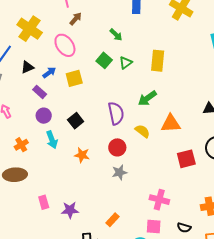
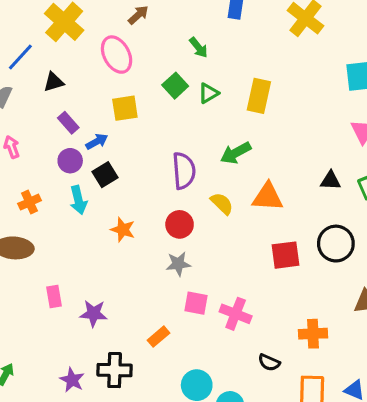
blue arrow: (49, 73) -> (97, 142), moved
black square: (76, 121) -> (105, 175), moved
pink square: (154, 226) -> (196, 303), moved

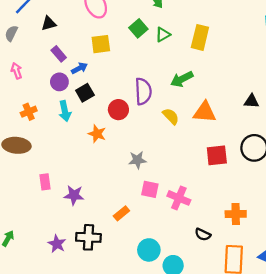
red circle: (180, 224) -> (118, 110), moved

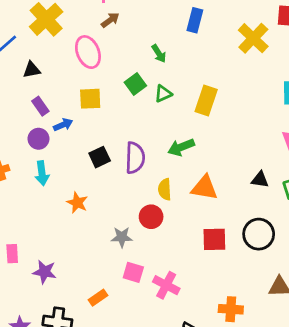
black square: (85, 93) -> (100, 157), moved
red circle: (118, 110) -> (151, 217), moved
yellow semicircle: (171, 116) -> (165, 189), turned -144

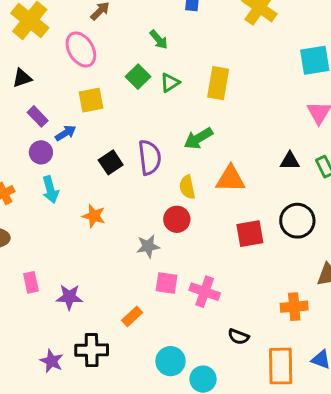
orange cross: (231, 309) -> (294, 307), moved

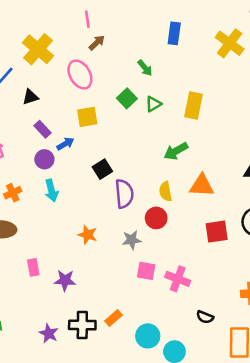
purple semicircle: (150, 157) -> (124, 194), moved
orange star: (94, 216) -> (88, 235), moved
orange rectangle: (132, 316) -> (113, 318), moved

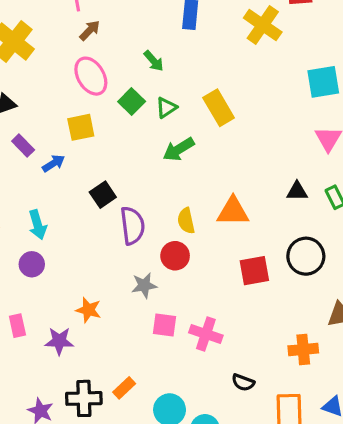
pink ellipse: (80, 74) -> (91, 76), moved
yellow rectangle: (194, 106) -> (219, 108), turned -40
green arrow: (176, 151) -> (179, 149), moved
purple circle: (44, 159) -> (32, 264), moved
orange star: (88, 235) -> (88, 310), moved

